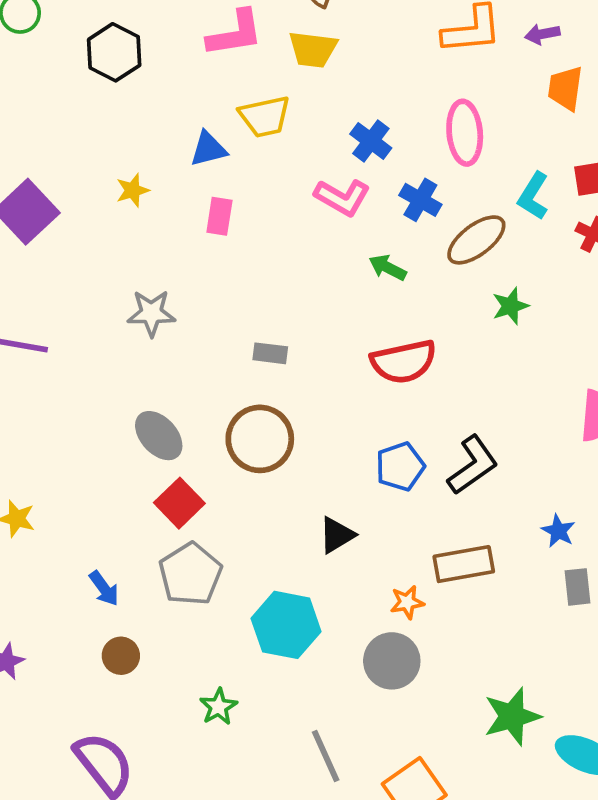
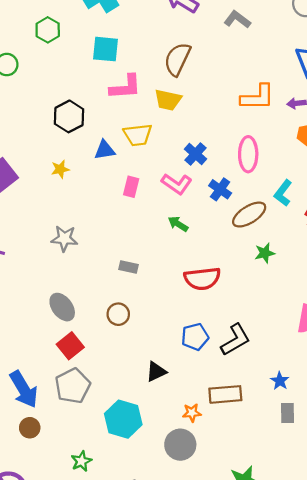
black hexagon: (114, 52) -> (69, 116), moved
pink rectangle: (219, 216) -> (131, 187), moved
green arrow: (388, 268) -> (178, 224), moved
brown circle: (260, 439) -> (118, 314), size x0.6
blue arrow: (104, 588) -> (24, 389), size x1.8

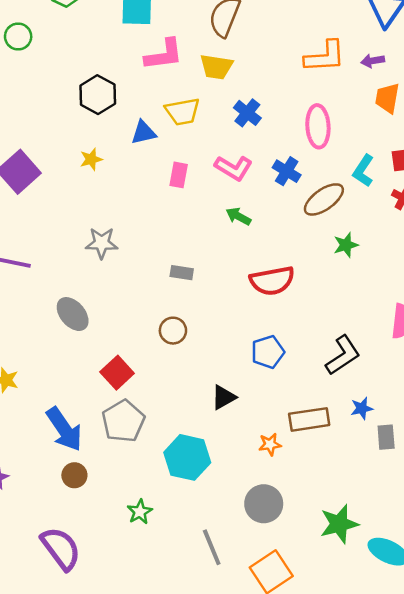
blue cross: (195, 154) -> (247, 113), moved
gray ellipse: (62, 307) -> (73, 314), moved
black L-shape: (235, 340) -> (343, 355), moved
blue star: (280, 381) -> (362, 408), moved, turned 30
gray circle: (180, 445) -> (264, 504), moved

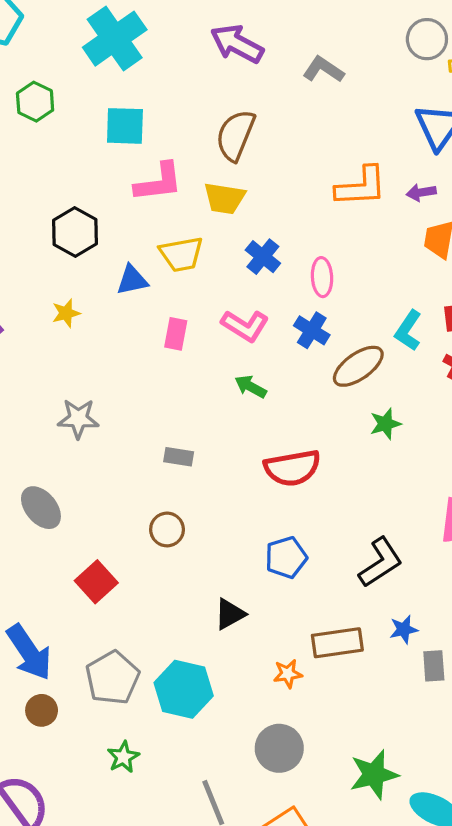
pink ellipse: (318, 126) -> (322, 277), moved, size x0.7
gray pentagon: (123, 421) -> (112, 678), moved

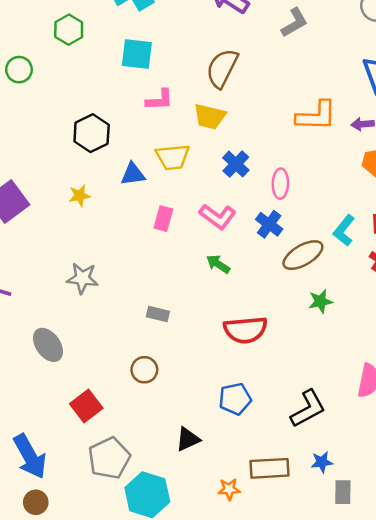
gray L-shape: (323, 69) -> (294, 23), turned 112
pink L-shape: (159, 182) -> (160, 100), size x0.7
gray pentagon: (112, 678) -> (109, 458), moved

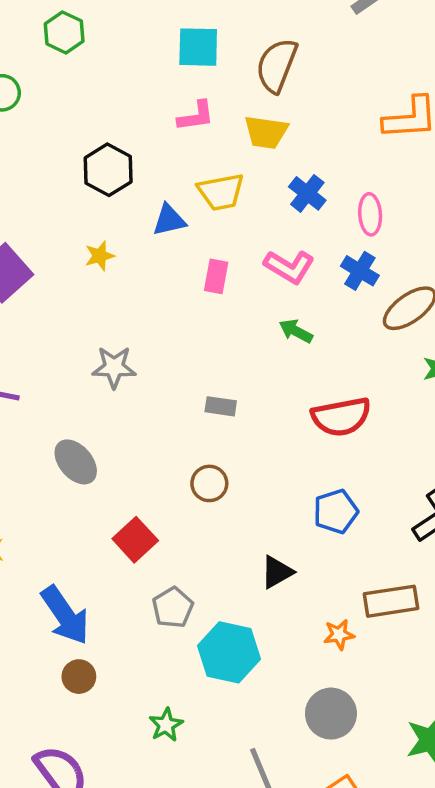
cyan square: (137, 54) -> (198, 47), moved
gray pentagon: (109, 458) -> (173, 608), size x0.7

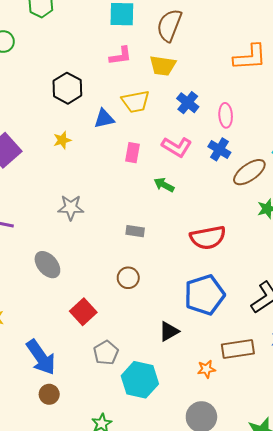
green arrow: (296, 331) -> (164, 185), moved
blue pentagon: (336, 512) -> (204, 295), size x1.5

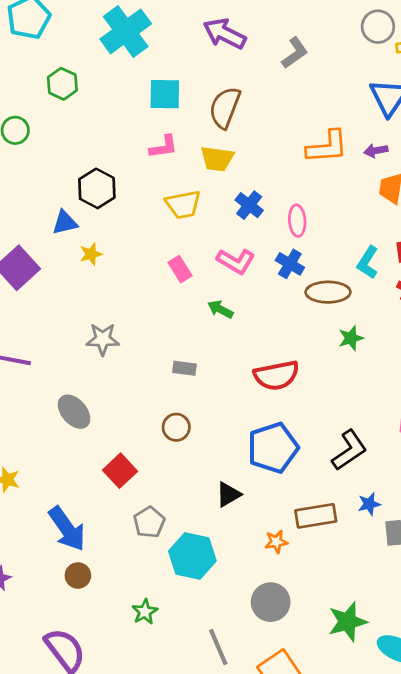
blue triangle: (104, 119) -> (65, 222), moved
pink rectangle: (132, 153) -> (180, 269), turned -42
brown ellipse: (249, 172) -> (328, 292), turned 36

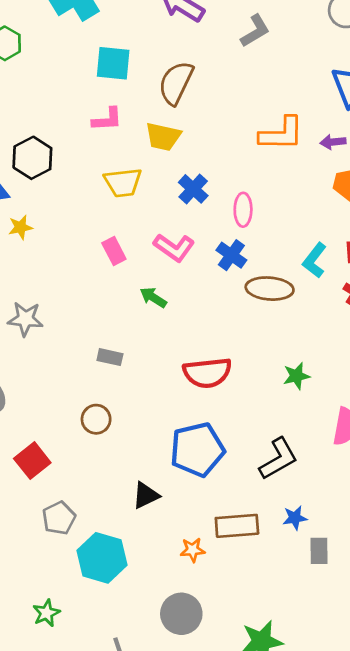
green star: (351, 338) -> (296, 376), moved

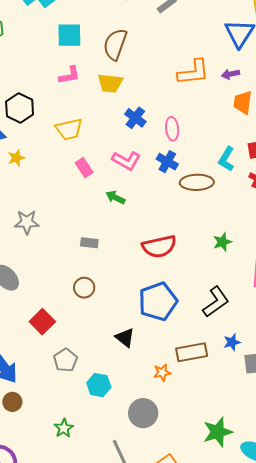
yellow trapezoid: (123, 183) -> (69, 129), moved
black triangle: (146, 495) -> (125, 338), turned -50
cyan hexagon: (102, 558) -> (99, 385), size x0.7
gray circle: (181, 614) -> (143, 413), moved

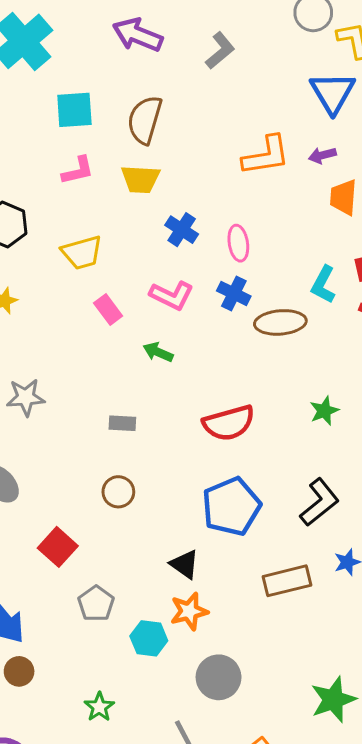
orange star: (162, 373) -> (189, 611), moved, size x1.4

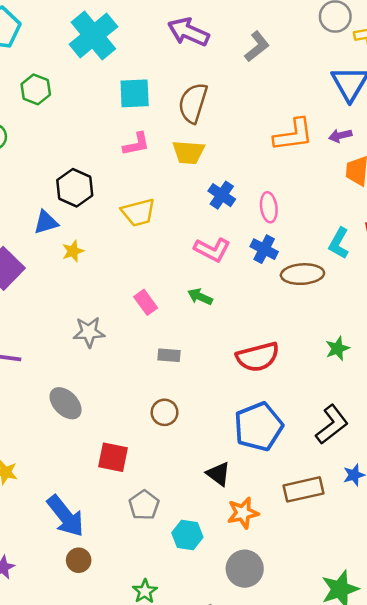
pink rectangle: (108, 310) -> (146, 302), moved
red square: (58, 547) -> (113, 457), turned -32
orange star: (189, 611) -> (243, 513), moved

